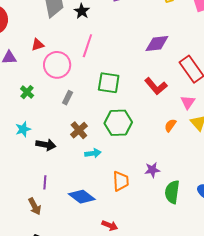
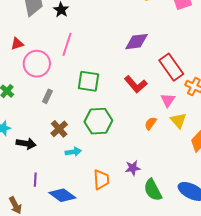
purple line: (45, 182) -> (35, 180), moved
green semicircle: (172, 192) -> (153, 190), turned -35

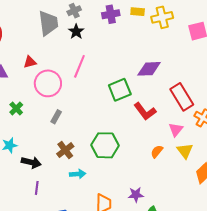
green square: (88, 81) -> (120, 90), moved, turned -35
purple line: (35, 180) -> (37, 188), moved

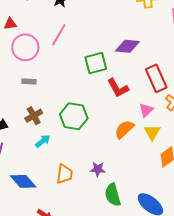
gray rectangle: (56, 117) -> (29, 82), turned 56
orange semicircle: (157, 151) -> (124, 129), size x1.5
cyan arrow: (78, 174) -> (43, 141), turned -42

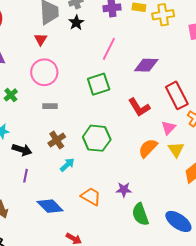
red triangle: (10, 24) -> (41, 39), moved, turned -48
pink line: (59, 35) -> (109, 49), moved
green square: (96, 63) -> (99, 84), moved
orange trapezoid: (65, 174) -> (91, 196), turned -65

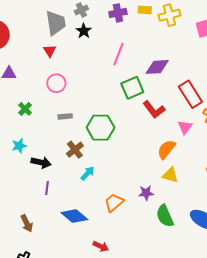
pink circle: (44, 72) -> (56, 83), size x0.7
green square: (99, 84) -> (132, 88), moved
green hexagon: (97, 138) -> (101, 128), moved
yellow triangle: (176, 150) -> (170, 175), moved, turned -36
orange trapezoid: (91, 196) -> (114, 203), turned -65

